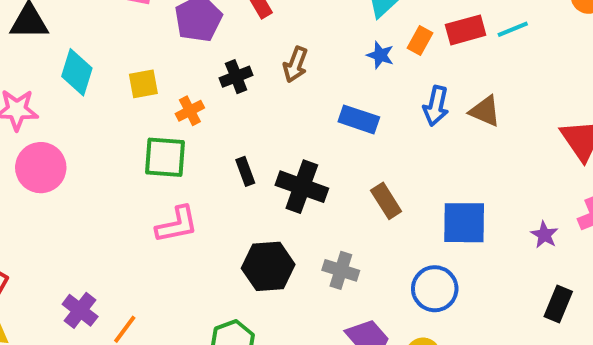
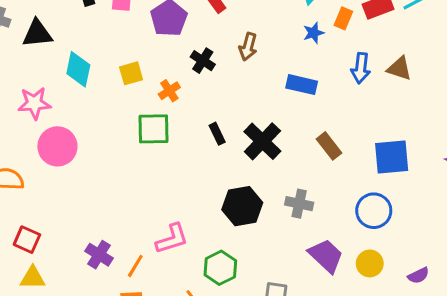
blue star: (380, 55) -> (313, 33), turned -30
black cross: (236, 77) -> (203, 61), turned -30
black cross: (302, 187) -> (262, 141), turned 30
pink L-shape: (177, 224) -> (172, 239), moved

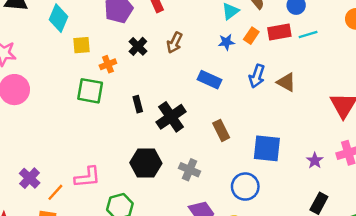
cyan diamond: (78, 69) -> (58, 18), moved

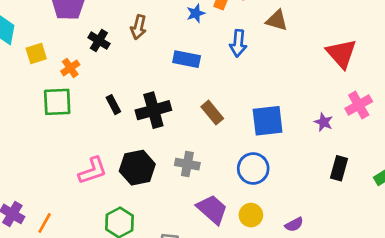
brown triangle: (286, 82) -> (277, 20), moved
black cross: (171, 117) -> (153, 110), turned 32
pink L-shape: (87, 177) -> (93, 171), moved

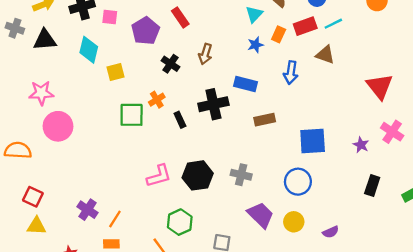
orange cross: (70, 68) -> (157, 100), moved
pink cross: (359, 105) -> (392, 132), turned -30
black cross: (153, 110) -> (213, 104), moved
brown rectangle: (212, 113) -> (265, 120), moved, turned -66

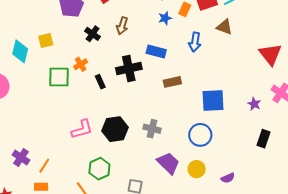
cyan diamond: (89, 50) -> (20, 51), moved

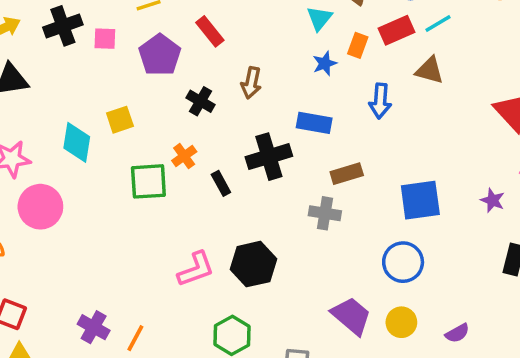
gray cross: (152, 129) -> (325, 213), moved

